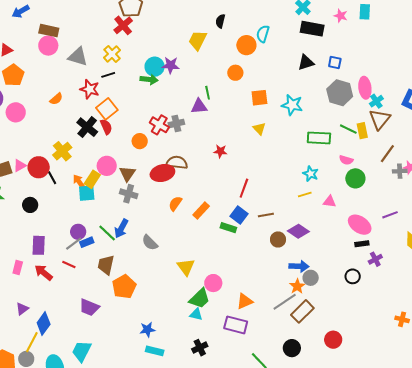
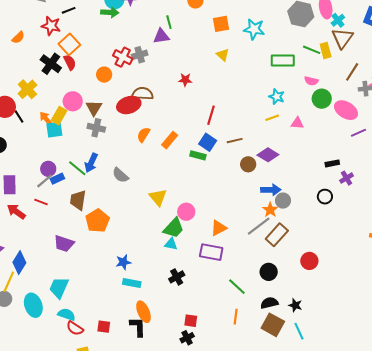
pink ellipse: (360, 225) -> (346, 110), moved

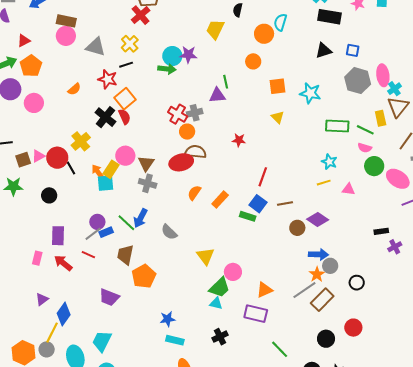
green line: (312, 50) -> (365, 130), moved
orange circle: (104, 75) -> (187, 132), moved
black circle: (325, 197) -> (357, 283), moved
black circle: (269, 272) -> (326, 339), moved

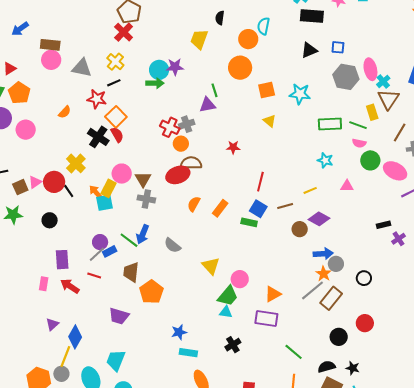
orange circle: (253, 61) -> (240, 68), size x1.5
yellow line: (324, 183) -> (310, 190), moved

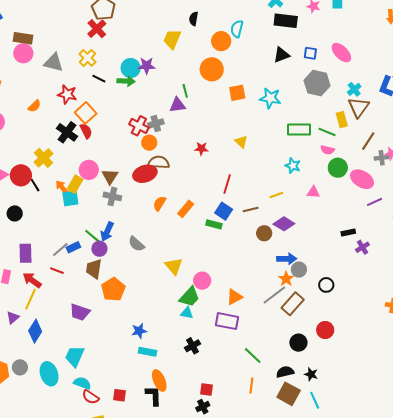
pink ellipse: (370, 69) -> (341, 53), moved, turned -35
black line: (114, 83) -> (99, 79), moved, turned 48
yellow triangle: (270, 121) -> (241, 142), moved
purple circle: (100, 242) -> (99, 249), moved
yellow line: (65, 357) -> (30, 299), moved

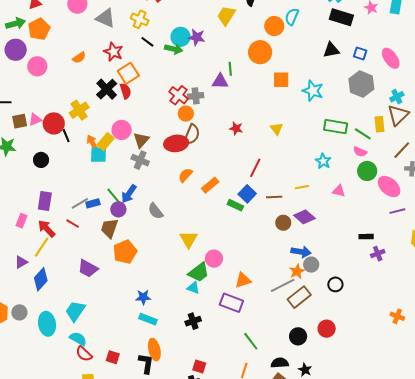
yellow cross: (87, 58) -> (140, 19), turned -30
brown semicircle: (159, 162) -> (192, 135), turned 100

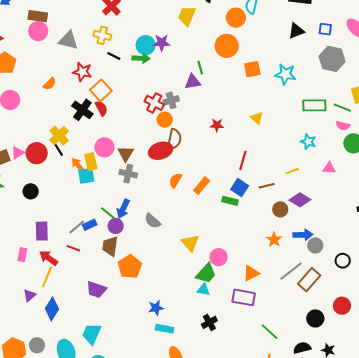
black line: (66, 135) -> (58, 150), moved
yellow rectangle: (106, 142) -> (91, 162), turned -42
orange star: (297, 271) -> (274, 240), moved

